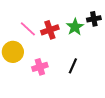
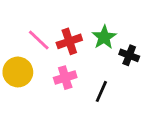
black cross: (94, 19) -> (129, 55), moved, turned 32
pink cross: (40, 67) -> (65, 78), moved

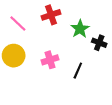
pink line: (39, 40) -> (18, 23), moved
red cross: (69, 41) -> (51, 15), moved

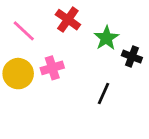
red cross: (51, 15) -> (68, 20), turned -36
pink cross: (50, 60) -> (52, 68), moved

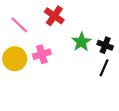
green star: (106, 38) -> (81, 42), moved
black line: (103, 93) -> (104, 68), moved

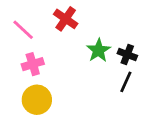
pink cross: (42, 54) -> (33, 64), moved
yellow circle: (15, 59) -> (37, 100), moved

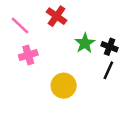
yellow circle: (37, 100) -> (64, 86), moved

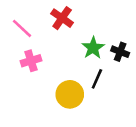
black line: (108, 70) -> (97, 79), moved

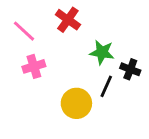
green star: (93, 48) -> (102, 52), turned -30
black cross: (120, 52) -> (130, 69), moved

